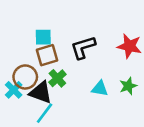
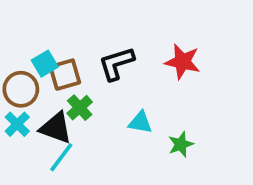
cyan square: (43, 37) -> (45, 64), moved, turned -30
brown circle: (25, 77) -> (21, 89), moved
green star: (128, 86) -> (181, 144), moved

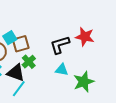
black L-shape: (116, 64) -> (60, 45), moved
green star: (181, 144) -> (84, 82), size x1.5

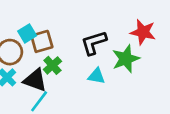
red star: (85, 37) -> (143, 32), moved
green star: (84, 82) -> (126, 59), moved

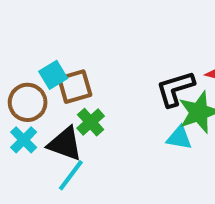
black L-shape: (94, 43) -> (175, 89), moved
cyan triangle: (96, 76) -> (179, 138), moved

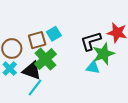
cyan square: (53, 75) -> (54, 34), moved
green cross: (91, 122) -> (45, 59), size x1.5

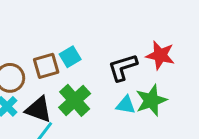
green star: (103, 54) -> (151, 100), moved
green cross: (45, 59) -> (75, 100), moved

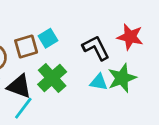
black L-shape: (123, 67) -> (96, 48), turned 80

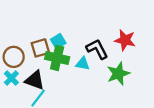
green cross: (52, 78) -> (57, 58), moved, turned -35
cyan triangle: (99, 82) -> (83, 64), moved

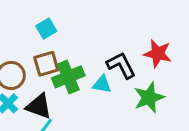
cyan square: (58, 41) -> (46, 29), moved
green cross: (57, 58) -> (68, 77), turned -35

